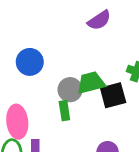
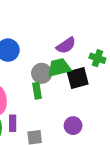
purple semicircle: (99, 20) -> (66, 45), moved

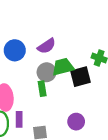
purple semicircle: (66, 45) -> (47, 46), moved

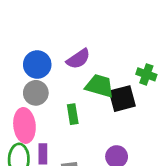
green trapezoid: (63, 67) -> (100, 86), turned 30
gray circle: (47, 72) -> (36, 93), moved

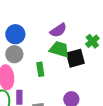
purple semicircle: (78, 59) -> (58, 30), moved
green cross: (146, 74) -> (92, 41), turned 32

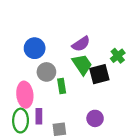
green trapezoid: (59, 49) -> (82, 64), turned 40
gray circle: (14, 54) -> (46, 72), moved

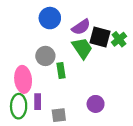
blue circle: (35, 48) -> (50, 18), moved
black square: (99, 74) -> (100, 37), moved, turned 30

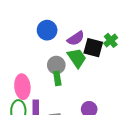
green cross: (119, 39) -> (111, 40), moved
gray circle: (45, 56) -> (56, 65), moved

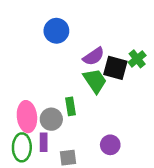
blue circle: (47, 30) -> (56, 31), moved
gray circle: (56, 65) -> (51, 119), moved

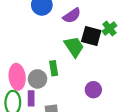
purple semicircle: (94, 56) -> (72, 16), moved
purple circle: (110, 145) -> (93, 90), moved

